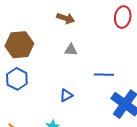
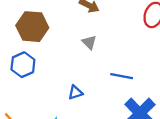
gray triangle: (71, 50) -> (89, 42), turned 32

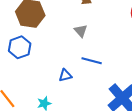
blue line: (122, 76) -> (92, 61), moved

